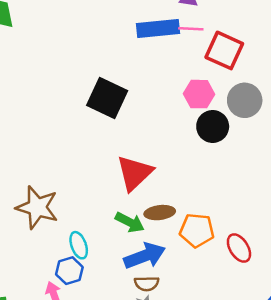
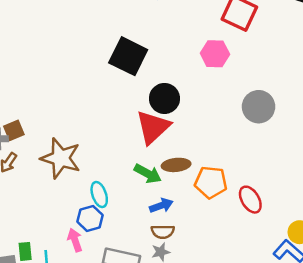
gray circle: (245, 100) -> (259, 107), moved
black circle: (213, 126) -> (164, 98), moved
blue arrow: (145, 256) -> (161, 206), size x0.6

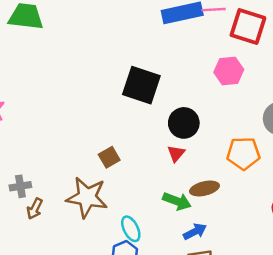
red triangle: (153, 127) -> (176, 153), size x0.5
brown square: (14, 130) -> (109, 157), moved
orange pentagon: (211, 182) -> (243, 153), moved

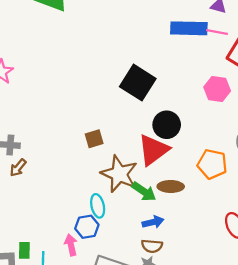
red triangle: (176, 153) -> (153, 150), size x2.0
brown star: (87, 197) -> (119, 174), moved

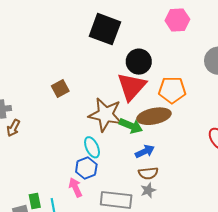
brown square: (94, 139) -> (60, 88), moved
orange pentagon: (212, 164) -> (172, 90), moved
brown ellipse: (171, 186) -> (154, 116), size x1.4

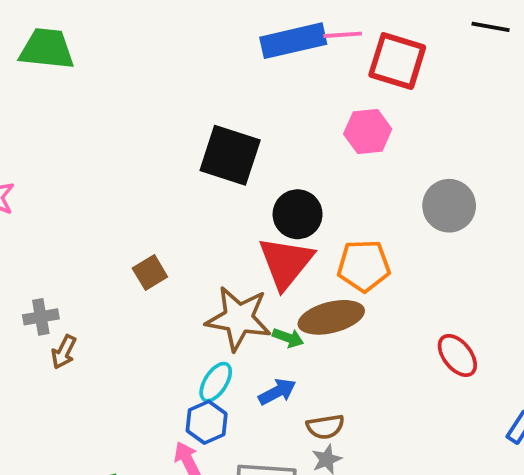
green arrow: (131, 126) -> (288, 338), size x0.7
cyan ellipse: (92, 147) -> (216, 382), turned 60
blue arrow: (145, 151) -> (277, 392), moved

